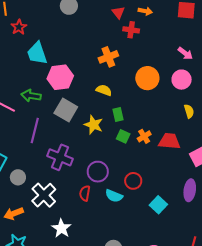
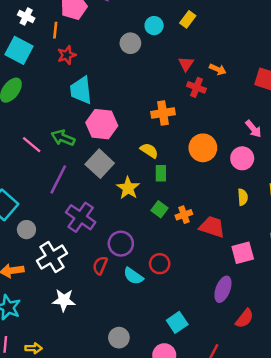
green rectangle: (118, 115) -> (161, 173), moved
cyan square: (158, 205) -> (177, 322), moved
white star: (61, 228) -> (64, 300), turned 30

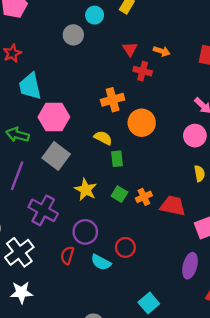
orange circle: (203, 148) -> (142, 123), moved
yellow star: (128, 188) -> (86, 190), moved
white star: (64, 300) -> (21, 292), moved

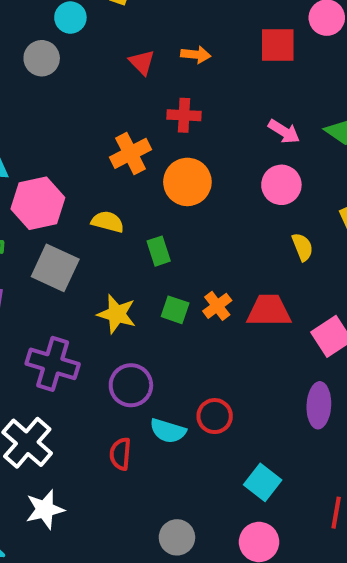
red cross: (143, 71) -> (184, 115), moved
yellow semicircle: (103, 138) -> (108, 222), moved
red circle: (125, 247) -> (215, 416), moved
red semicircle: (67, 255) -> (120, 454), moved

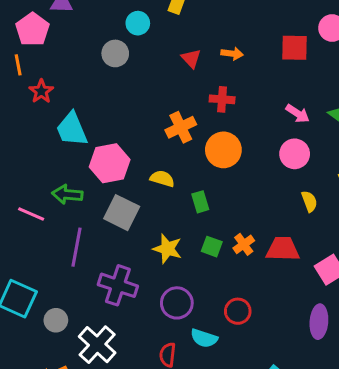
red circle: (215, 416) -> (238, 311), moved

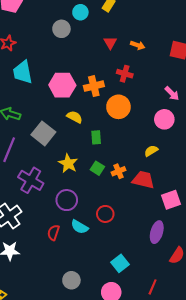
pink hexagon: (110, 163) -> (62, 85), moved
yellow semicircle: (309, 201) -> (151, 151), moved, turned -112

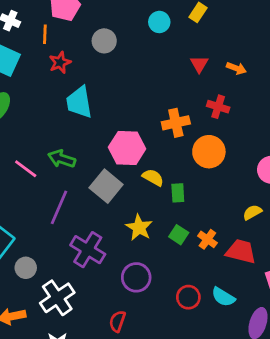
gray circle: (61, 29) -> (104, 41), moved
pink hexagon: (62, 85) -> (127, 148), moved
yellow semicircle: (75, 117) -> (153, 177), moved
orange cross: (119, 171) -> (207, 239), turned -32
cyan semicircle: (80, 227) -> (223, 297), moved

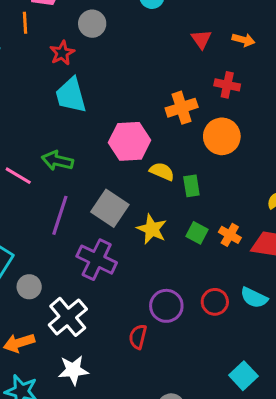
red star: (60, 62) -> (62, 53), moved
gray square: (106, 186) -> (110, 208), moved
purple circle: (136, 277) -> (166, 306), moved

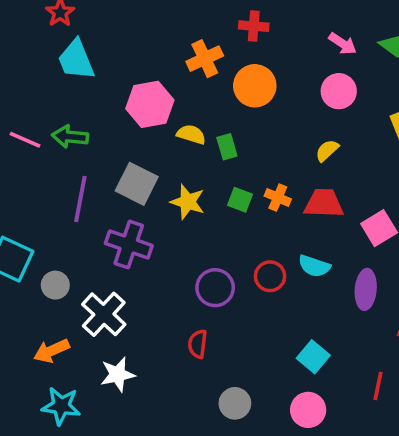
pink line: (18, 176) -> (25, 140), moved
red semicircle: (138, 337) -> (198, 344), moved

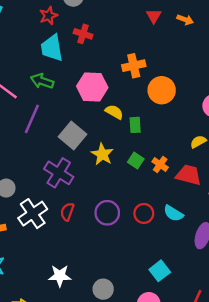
red cross: (254, 26) -> (83, 34), moved
green arrow: (70, 137) -> (42, 81), moved
purple line: (80, 199) -> (32, 119), moved
red semicircle: (198, 344) -> (67, 212), moved
white star: (118, 374) -> (60, 276), moved

